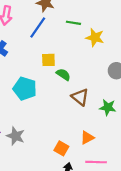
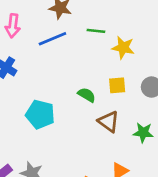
blue line: (38, 28) -> (52, 39), turned 35
yellow square: (48, 60) -> (117, 85), moved

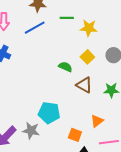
yellow square: (117, 85) -> (87, 57), turned -32
cyan pentagon: (40, 114) -> (49, 113), moved

